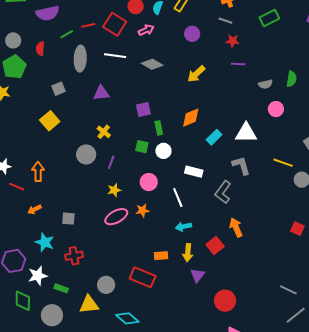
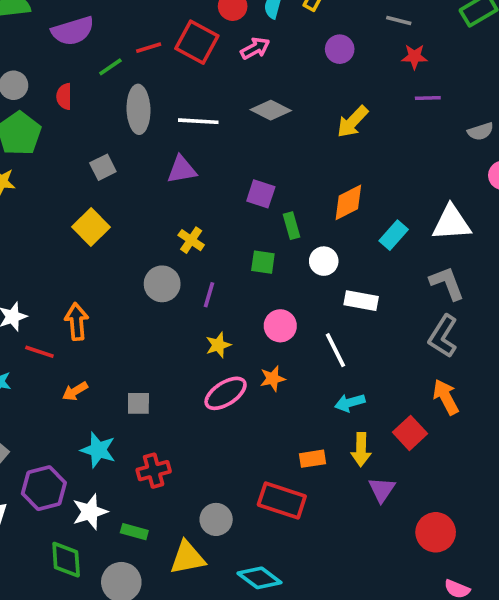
white line: (115, 56) -> (198, 121), moved
purple square: (143, 109) -> (261, 194), turned 35
white circle: (163, 151) -> (324, 261), moved
gray L-shape: (223, 192) -> (443, 336), moved

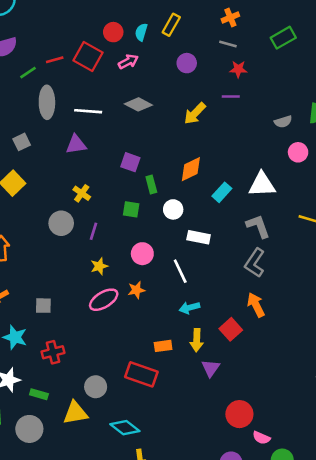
purple line: (428, 98) -> (231, 96), moved
red circle: (436, 532) -> (239, 414), moved

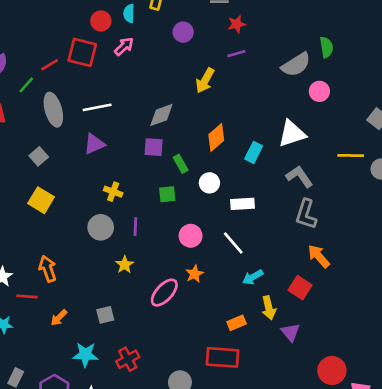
gray diamond: (138, 104) -> (161, 115), moved, turned -32
gray semicircle: (283, 122) -> (296, 65), size x1.6
yellow star: (99, 266) -> (125, 265), moved

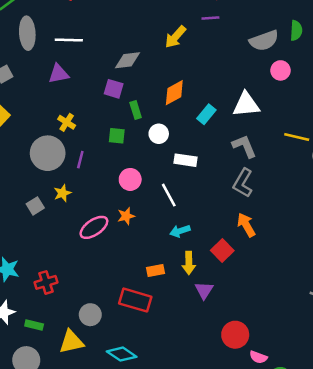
gray circle: (101, 227) -> (48, 153), size x1.4
gray square: (105, 315) -> (35, 206), moved, turned -30

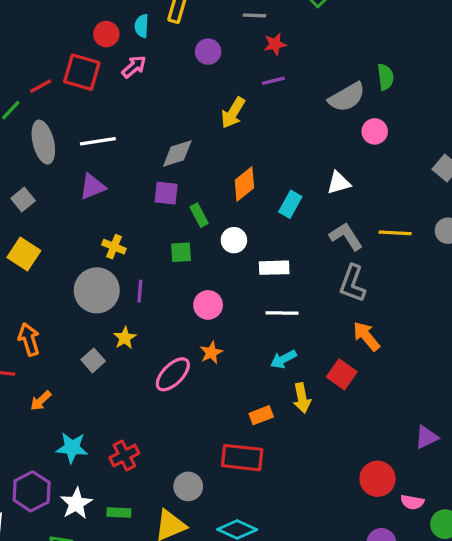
white triangle: (246, 104) -> (339, 183), size x0.7
yellow line: (297, 137) -> (395, 233), moved
white line: (169, 195) -> (282, 313), moved, turned -50
purple triangle: (204, 290) -> (427, 437), moved, turned 42

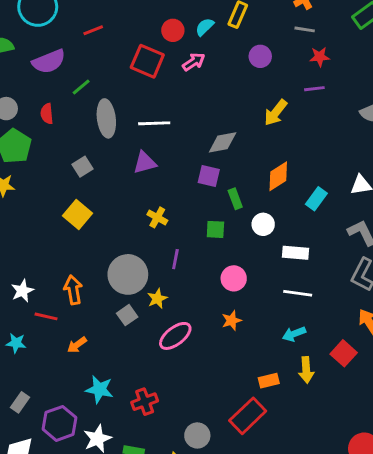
cyan semicircle: (142, 26) -> (205, 27), turned 36
red line: (41, 86) -> (93, 30), moved
gray circle: (97, 290) -> (128, 274), moved
pink ellipse: (173, 374) -> (175, 336), moved
red rectangle: (242, 458) -> (248, 416), turned -57

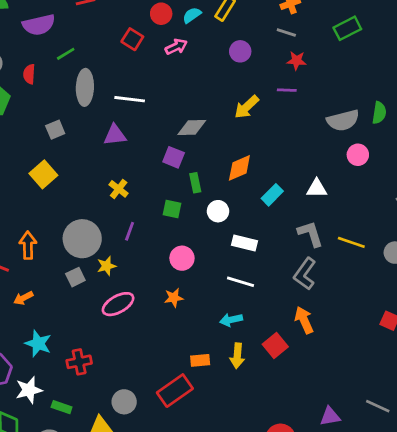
red square: (147, 61) -> (132, 39), size x0.7

